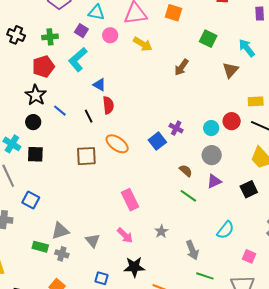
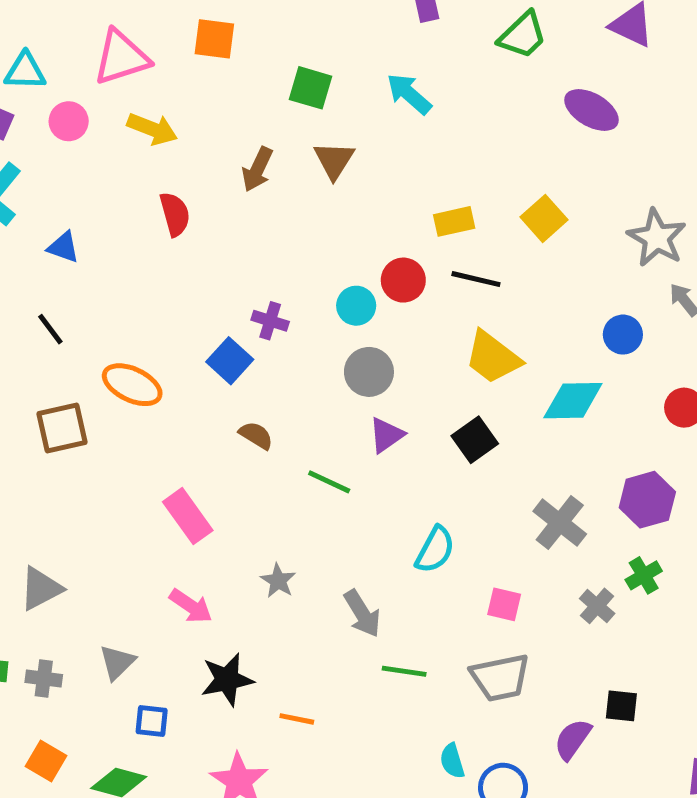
brown triangle: (230, 70) -> (334, 160), moved
red semicircle: (108, 105) -> (175, 214), moved
brown semicircle: (186, 171) -> (256, 435), moved
gray triangle: (60, 231) -> (41, 589), moved
gray triangle: (93, 241) -> (117, 662), moved, turned 35

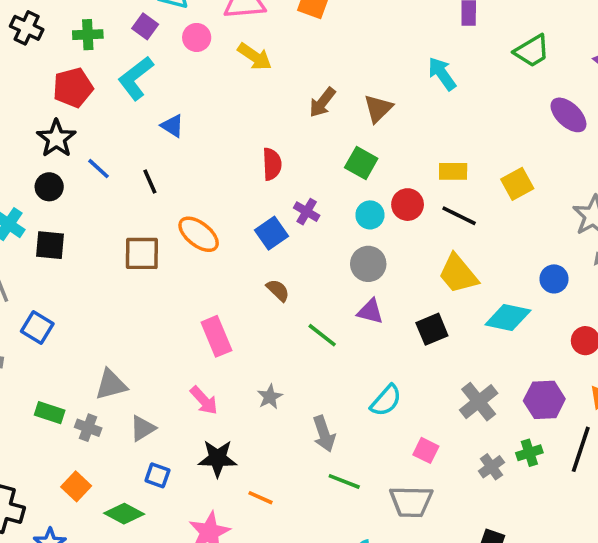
green square: (310, 88) -> (361, 163), moved
red semicircle: (175, 214) -> (272, 164), moved
purple triangle: (386, 435) -> (370, 311), turned 36
gray triangle: (41, 589) -> (111, 385), moved

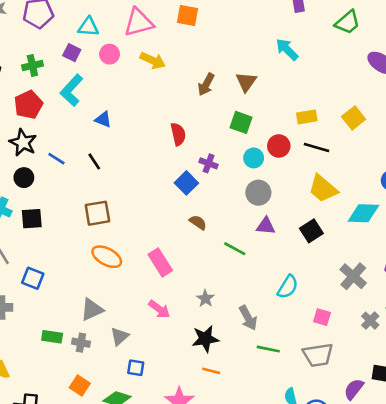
orange ellipse: (199, 234) -> (107, 257), moved
black star: (218, 458) -> (205, 339), moved

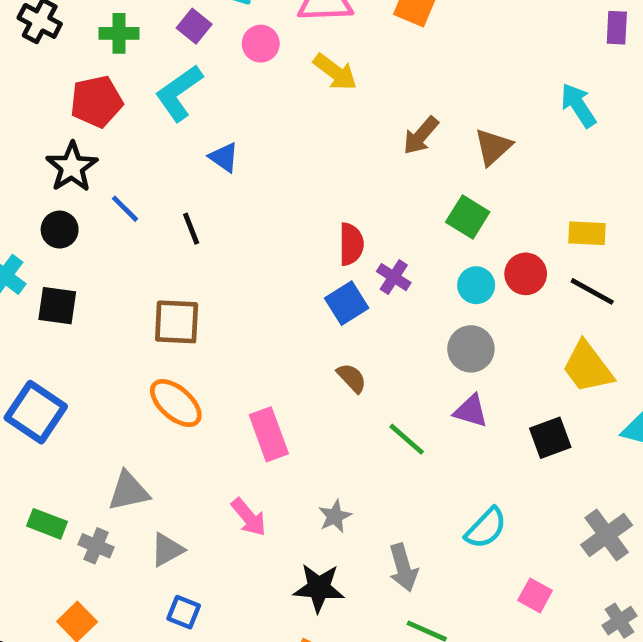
red semicircle: (178, 134) -> (351, 244), moved
blue square: (33, 278) -> (36, 412), size x1.4

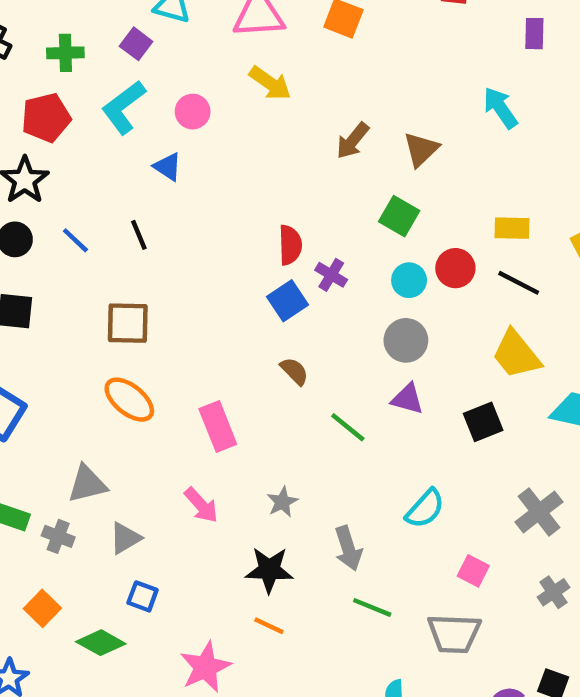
pink circle: (261, 44) -> (193, 112), moved
blue line: (125, 209) -> (75, 240), moved

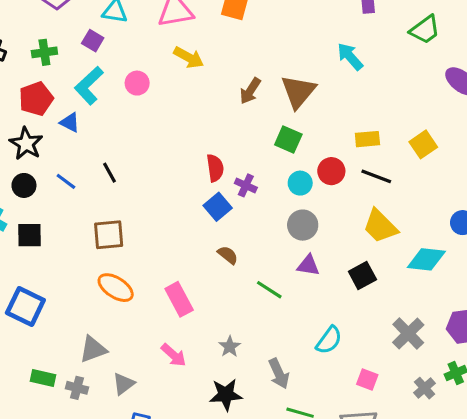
brown triangle: (421, 149) -> (298, 92), size x1.4
blue triangle: (168, 167) -> (70, 122), moved

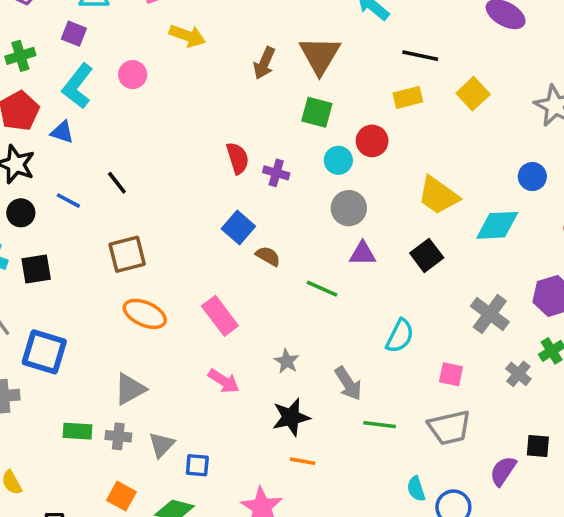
black line: (376, 176) -> (420, 56), moved
blue square: (218, 207) -> (238, 227), moved
gray triangle: (124, 384) -> (162, 445), moved

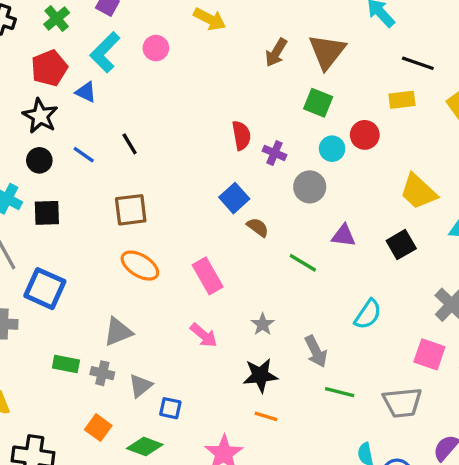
green cross: (20, 56) -> (57, 19), turned -30
gray circle: (349, 208) -> (310, 187), moved
pink square: (451, 374) -> (429, 354), moved, size x1.4

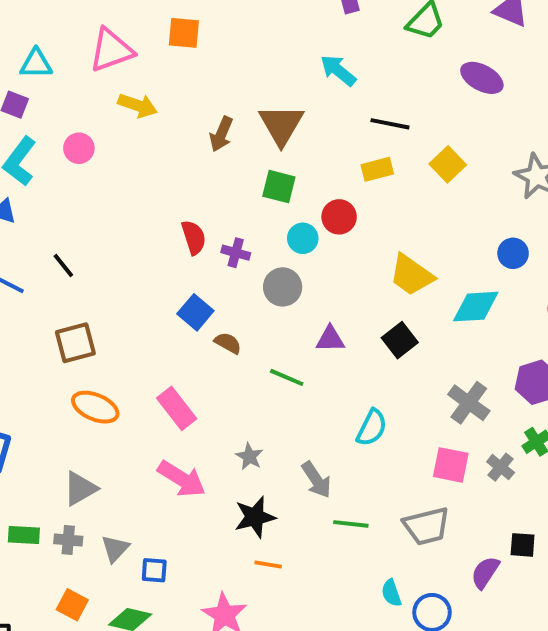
pink arrow: (204, 335) -> (182, 479), size x1.4

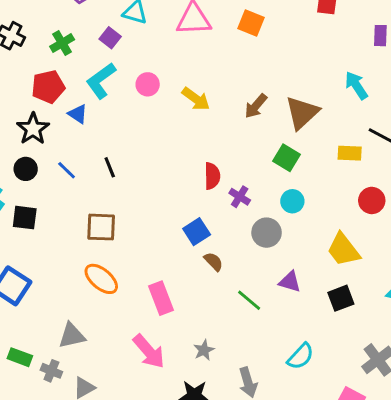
yellow arrow: (138, 105) -> (196, 99), moved
yellow rectangle: (377, 169) -> (350, 153), moved
red circle: (339, 217) -> (372, 200), moved
yellow trapezoid: (411, 275) -> (343, 250), moved

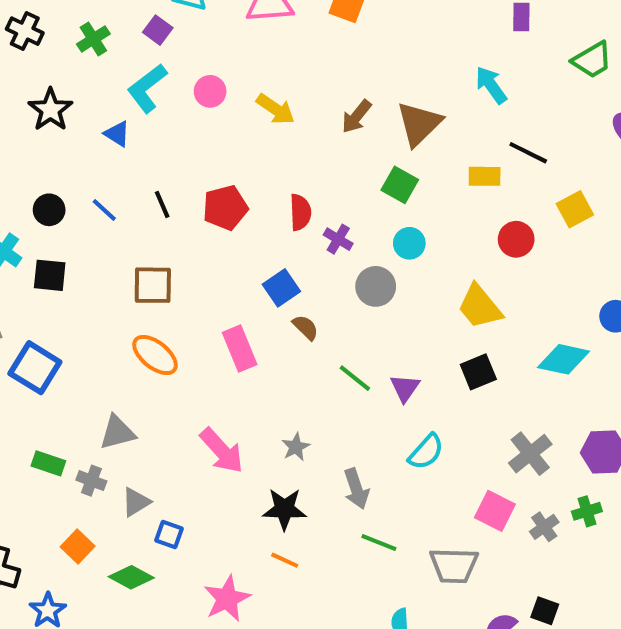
red pentagon: (48, 87) -> (225, 208), moved
black star: (33, 129) -> (50, 110), moved
purple triangle: (290, 282) -> (405, 388), moved, turned 50
pink rectangle: (161, 298) -> (240, 348), moved

